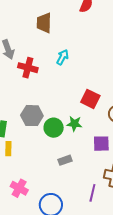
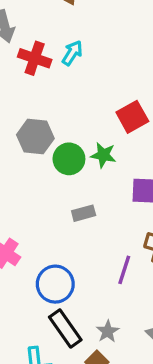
cyan arrow: (62, 57) -> (72, 53), moved
red square: (90, 99) -> (132, 117), turned 30

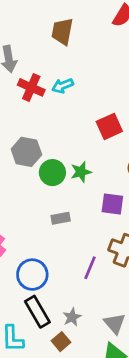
cyan arrow: (72, 53) -> (63, 86), turned -150
red square: (132, 117) -> (109, 126), moved
green star: (103, 155) -> (81, 172), turned -30

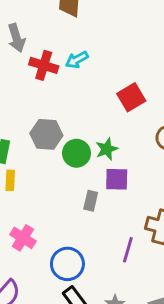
purple square: (112, 204) -> (117, 179), moved
gray rectangle: (61, 218) -> (91, 201), turned -60

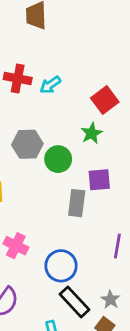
cyan arrow: (77, 60) -> (50, 85), moved
green star: (107, 149) -> (92, 133), moved
gray rectangle: (91, 201) -> (77, 203), size x1.4

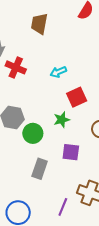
cyan arrow: (50, 85) -> (58, 72), moved
purple square: (99, 180) -> (71, 152), moved

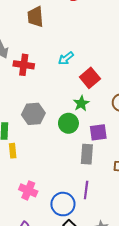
green circle: (33, 133) -> (68, 123), moved
gray rectangle: (40, 169) -> (87, 154), moved
purple line: (63, 207) -> (86, 190), moved

